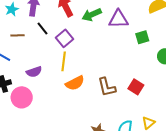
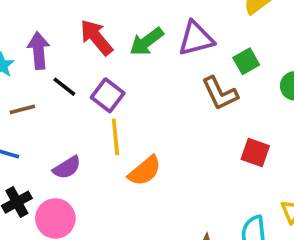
brown L-shape: (107, 87) -> (220, 93), moved

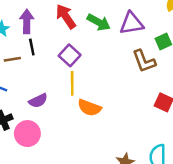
green arrow: (146, 42) -> (99, 22), turned -120
black line: (64, 87) -> (32, 47), moved, turned 35
orange semicircle: (145, 171) -> (89, 108), turned 55

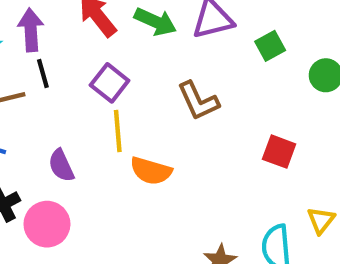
brown L-shape: (144, 61) -> (198, 101), moved
purple semicircle: (38, 101) -> (61, 166), turned 96

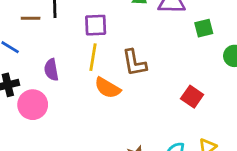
purple square: (110, 83) -> (96, 25), turned 35
brown L-shape: (198, 101) -> (134, 63), moved

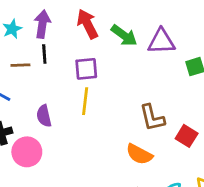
brown L-shape: (134, 63) -> (152, 118), moved
orange semicircle: (108, 88) -> (139, 154), moved

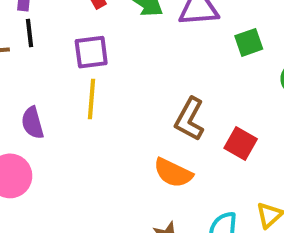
brown L-shape: (152, 118) -> (190, 119), turned 44

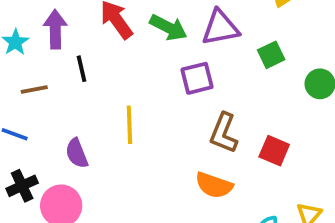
black line: (30, 33) -> (82, 69), moved
purple square: (91, 52) -> (197, 78), moved

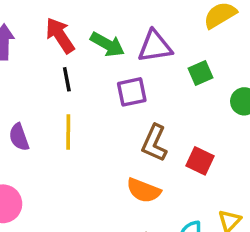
black line: (82, 69) -> (67, 79), moved
purple semicircle: (77, 153) -> (19, 137), moved

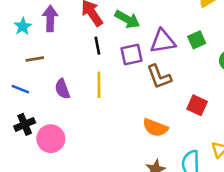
purple triangle: (155, 46) -> (163, 41), moved
purple square: (132, 92) -> (131, 55), moved
brown L-shape: (154, 143) -> (159, 77), moved, turned -44

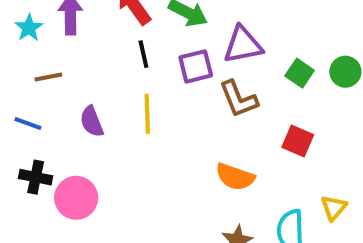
green square: (197, 40) -> (300, 73), moved, turned -30
black cross: (25, 124) -> (36, 177), turned 36

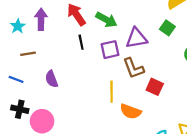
green square: (300, 73) -> (167, 28), moved
yellow line: (147, 114) -> (112, 92), moved
red square: (298, 141) -> (155, 87), moved

